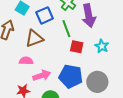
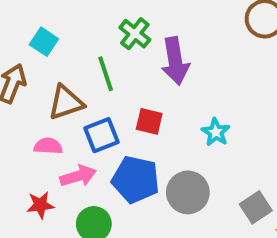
blue square: (45, 15) -> (102, 135), moved
green line: (66, 29) -> (106, 74), moved
cyan star: (102, 46) -> (216, 132), moved

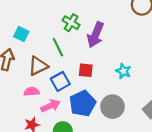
purple arrow: (175, 61) -> (95, 35), turned 40
blue pentagon: (136, 180) -> (83, 103), turned -30

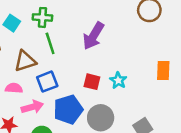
green cross: (71, 23) -> (42, 17), moved, turned -35
red square: (86, 70) -> (92, 82), moved

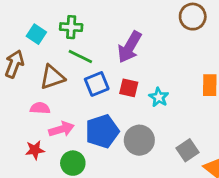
green line: (50, 43) -> (80, 57), turned -45
blue square: (47, 82) -> (97, 84), moved
red square: (92, 82) -> (129, 88), moved

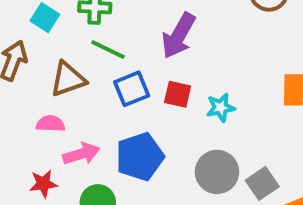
cyan star: (159, 97) -> (221, 108), turned 30
gray circle: (139, 140) -> (217, 172), moved

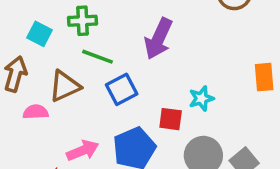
red square: (178, 94) -> (171, 119), moved
pink semicircle: (50, 124) -> (36, 112), moved

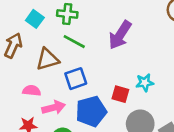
blue square: (122, 89) -> (76, 79), moved
pink semicircle: (36, 112) -> (32, 91), moved

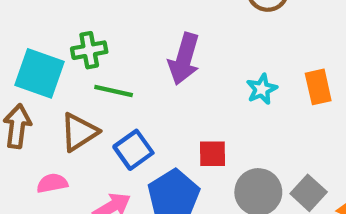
cyan square: (35, 19) -> (39, 73), size x1.6
cyan star: (145, 83) -> (262, 89), moved
pink semicircle: (32, 91) -> (52, 183), moved

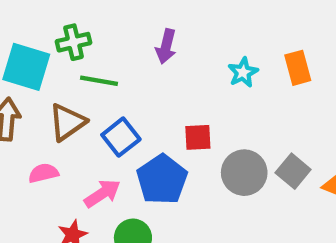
purple arrow: (184, 59) -> (166, 46), size x0.7

